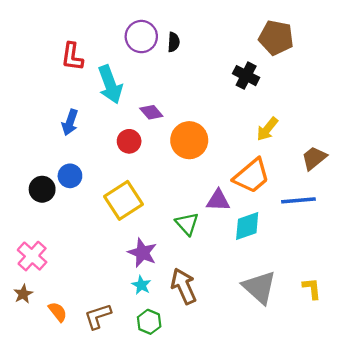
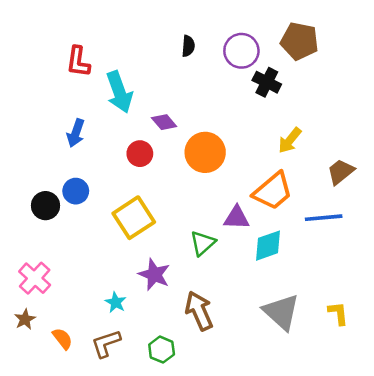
purple circle: (141, 37) -> (241, 51), moved
green triangle: (187, 224) -> (203, 243), turned 30
cyan star: (141, 285) -> (116, 302), moved

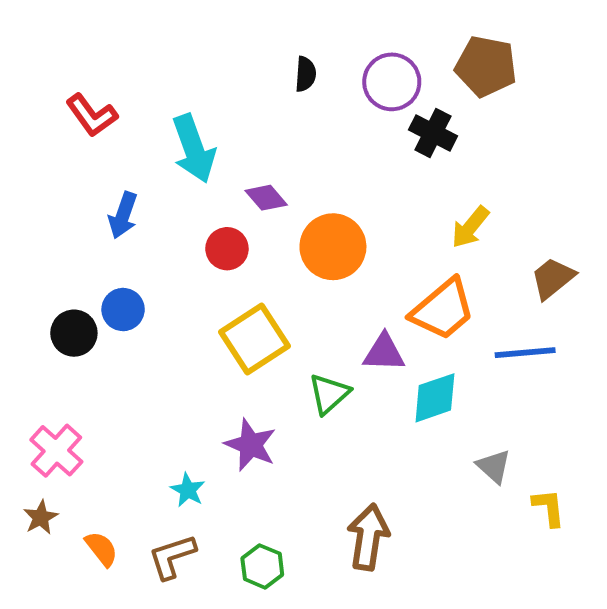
red L-shape: (78, 62) -> (92, 115), moved, turned -44
yellow square: (134, 218) -> (254, 339), moved
brown arrow: (199, 311) -> (368, 537), moved, turned 33
gray triangle: (281, 312) -> (494, 466), moved, size x0.6

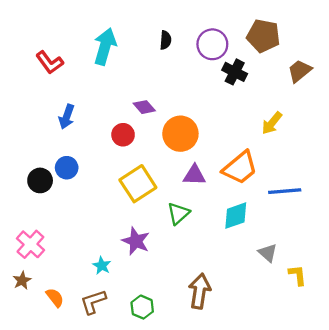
cyan arrow: (194, 149) -> (105, 46), moved, turned -144
yellow arrow: (470, 227) -> (272, 123), moved
brown trapezoid: (553, 278) -> (300, 71), moved
purple triangle: (384, 353) -> (194, 175), moved

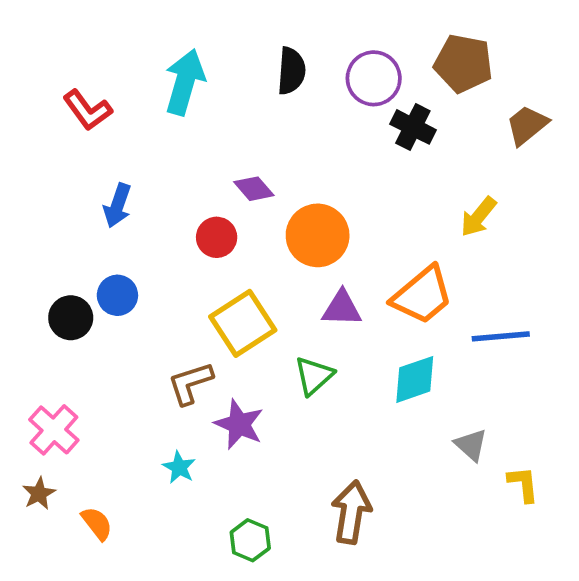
black semicircle: (166, 40) -> (291, 71), size x1.4
brown L-shape: (93, 302) -> (190, 383), moved

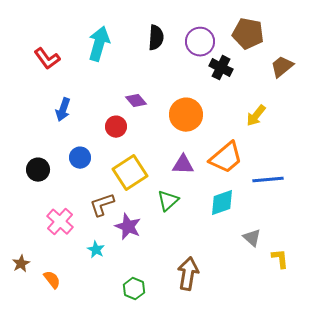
orange circle: (318, 235) -> (186, 115), moved
blue circle: (117, 295) -> (80, 158), moved
pink cross: (54, 430) -> (60, 222), moved

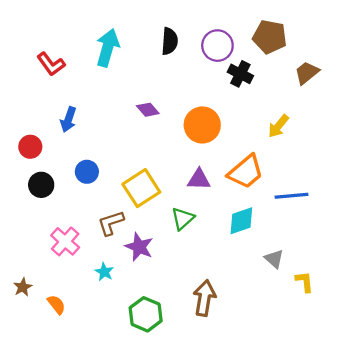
red circle: (116, 127) -> (30, 147), moved
green hexagon: (134, 289) -> (146, 314), size x1.4

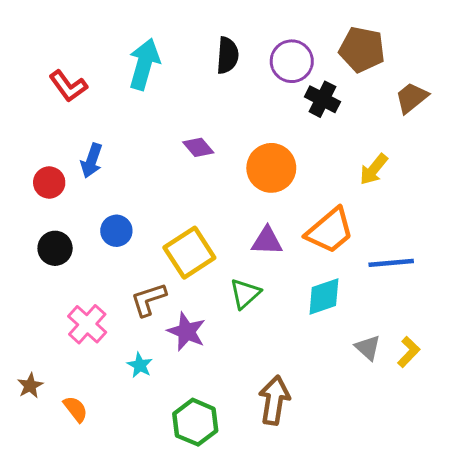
red circle: (30, 147) -> (49, 183), moved
yellow L-shape: (305, 282) -> (409, 352), moved, turned 50

